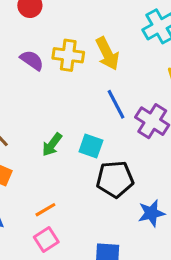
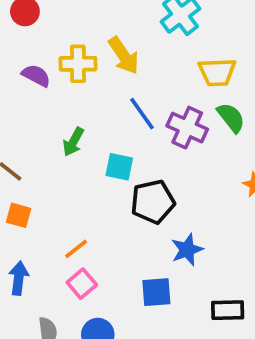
green arrow: (52, 145) -> (73, 142), moved
blue star: (151, 213) -> (187, 250), moved

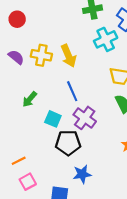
purple cross: (187, 128) -> (85, 118), moved
pink square: (82, 284) -> (28, 182), moved

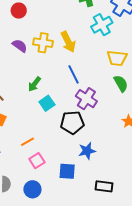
cyan square: (53, 119) -> (47, 103), moved, turned 35

